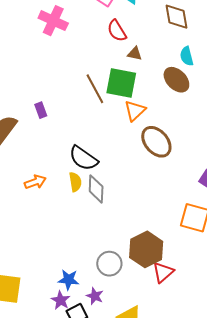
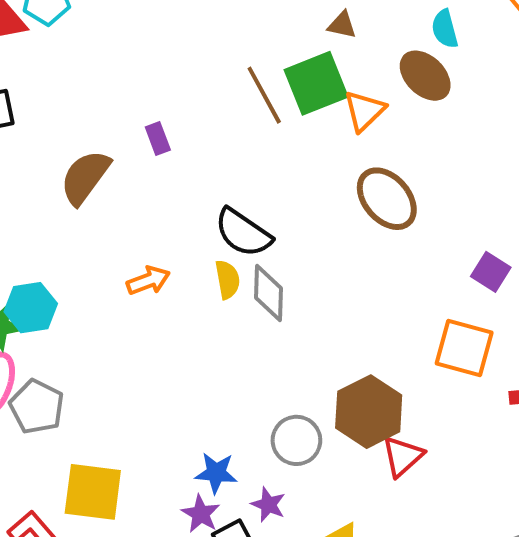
green square: (121, 83) -> (316, 83), turned -32
orange triangle: (135, 111) -> (364, 111), moved

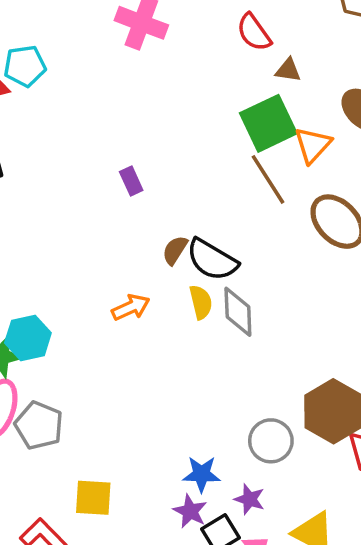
brown line: (264, 95) -> (268, 179), moved
brown semicircle: (85, 177) -> (175, 250), moved, size x0.6
yellow square: (93, 492) -> (93, 498), size x0.7

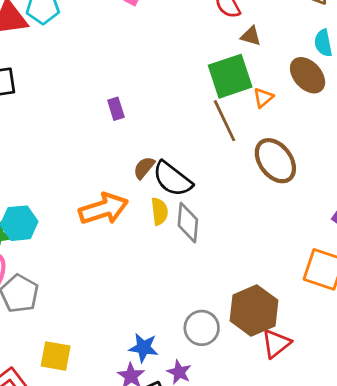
orange triangle: (313, 145) -> (263, 98), size x0.7
orange arrow: (131, 307) -> (103, 209), size x1.6

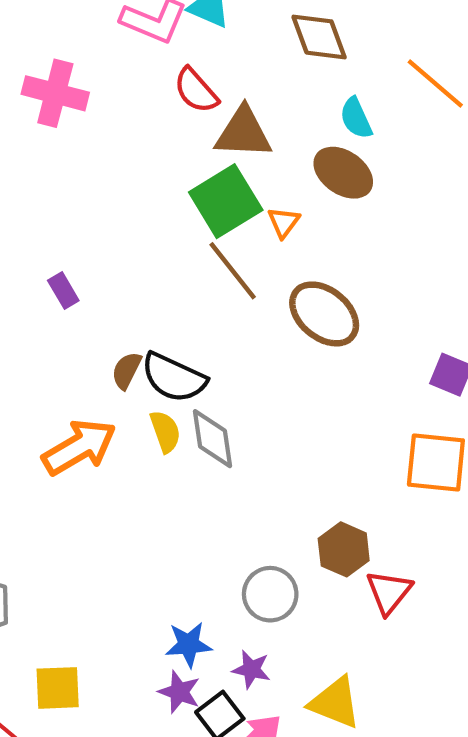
brown triangle: (251, 36) -> (243, 133), size x1.8
brown hexagon: (254, 310) -> (344, 549), size x0.7

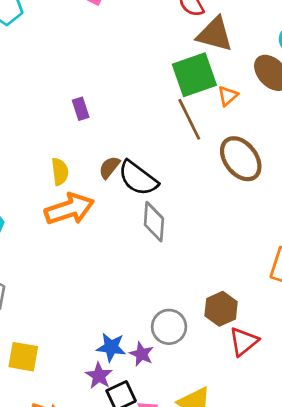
yellow semicircle: (165, 432) -> (60, 172), moved
purple star: (251, 669) -> (141, 354), moved

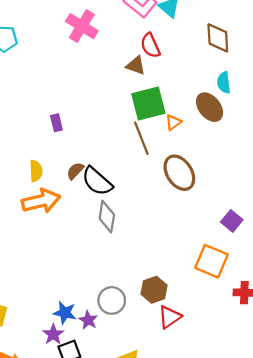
brown triangle: (215, 34) -> (136, 65), moved, size x0.7

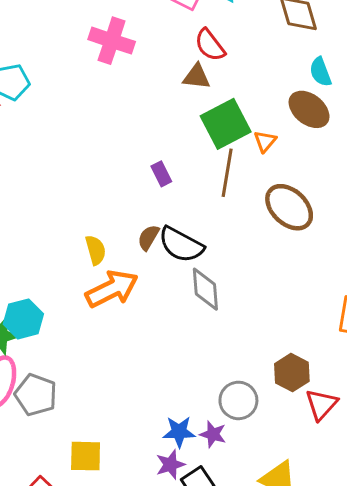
purple rectangle: (56, 123) -> (161, 174), moved
brown line: (141, 138) -> (227, 173), turned 44
purple star: (53, 334) -> (170, 465), turned 30

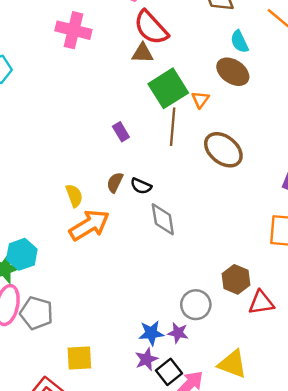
red semicircle: (210, 45) -> (151, 28), size x1.4
black semicircle: (181, 245) -> (141, 186), size x0.6
red triangle: (321, 404) -> (261, 303), turned 44

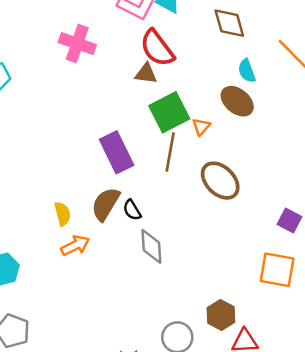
purple rectangle: (121, 132) -> (117, 152), size x2.0
brown semicircle: (115, 182) -> (106, 204), size x1.6
black semicircle: (141, 186) -> (132, 210), turned 30
orange arrow: (89, 225) -> (75, 245), size x0.7

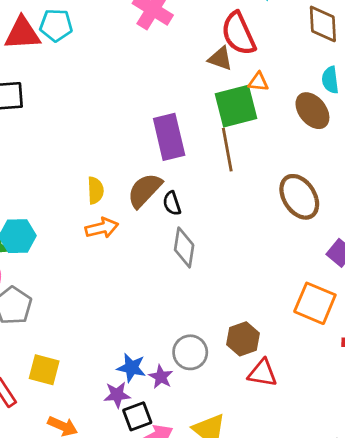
orange triangle: (201, 127) -> (258, 82), moved, turned 42
brown line: (170, 152) -> (227, 150), turned -33
brown ellipse: (220, 181) -> (299, 197), moved

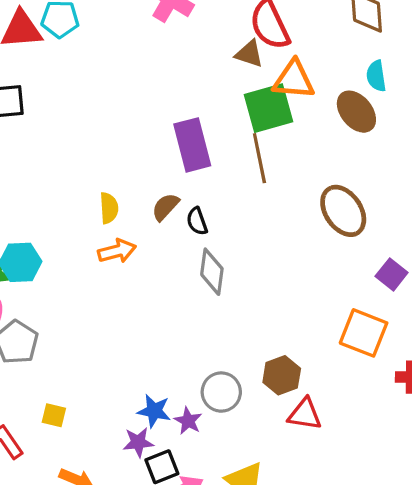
orange triangle: (258, 82) -> (294, 80), size x1.8
brown semicircle: (145, 190) -> (165, 207), size x0.7
yellow square: (44, 370) -> (54, 415), size x0.7

